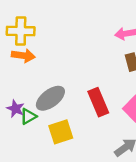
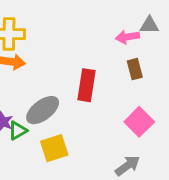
red rectangle: (98, 102) -> (86, 85), moved, turned 32

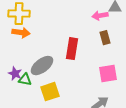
pink square: (139, 122) -> (108, 74), turned 36
green triangle: (18, 131) -> (25, 80), turned 40

